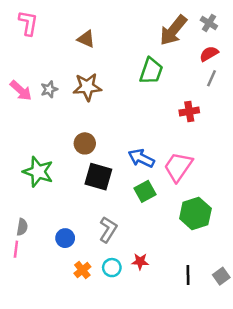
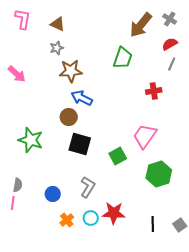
brown triangle: (86, 39) -> (58, 24), moved
gray star: (49, 89) -> (57, 48), moved
blue arrow: (141, 158) -> (82, 98), moved
red star: (140, 261) -> (114, 213), size x1.6

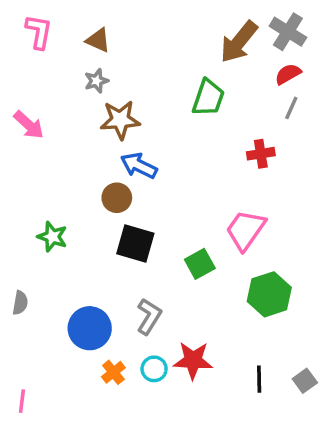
gray cross: (170, 19) -> (288, 32), size x1.5
green star: (31, 140) -> (52, 237), size x0.7
gray semicircle: (18, 185) -> (20, 303), moved
blue circle: (53, 194) -> (90, 328), size x1.6
pink line: (13, 203) -> (22, 401), moved

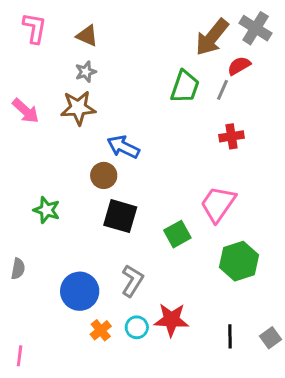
red semicircle: (288, 74) -> (239, 66), moved
gray line: (291, 108) -> (222, 90), moved
brown star: (120, 120) -> (78, 108), moved

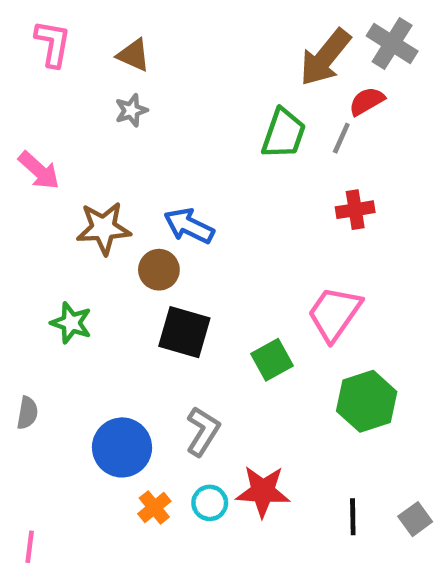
brown star: (78, 108) -> (104, 228), moved

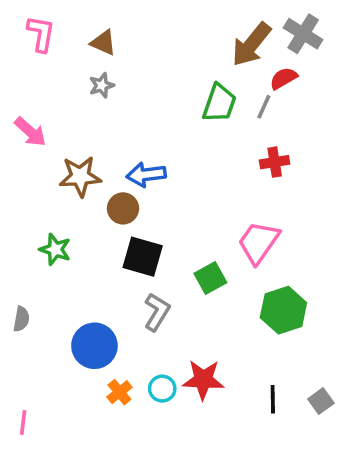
blue arrow: (189, 226) -> (146, 175), turned -33
gray L-shape: (203, 431) -> (157, 312), moved

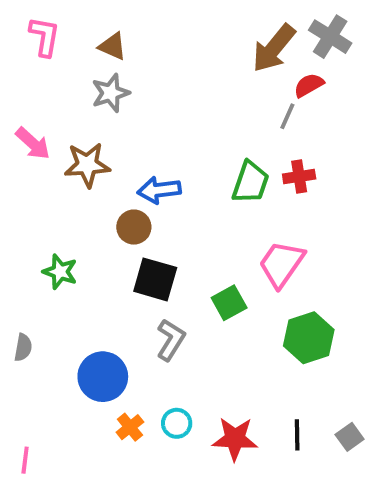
gray star: (102, 85) -> (111, 93), size x1.4
green trapezoid: (219, 103) -> (250, 182), moved
brown star: (80, 176) -> (87, 165), moved
red star: (203, 380) -> (235, 439), moved

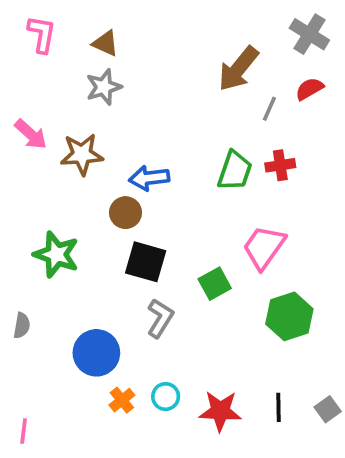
brown arrow: (274, 48) -> (238, 69), moved
red semicircle: (309, 85) -> (309, 89), moved
green star: (60, 272) -> (56, 254), size x1.4

